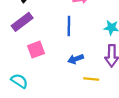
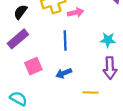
blue arrow: (76, 59) -> (64, 73), moved

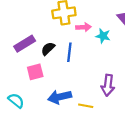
black semicircle: (20, 12) -> (48, 49), moved
cyan star: (108, 40) -> (103, 36), moved
blue arrow: (64, 73) -> (60, 97), moved, size x1.5

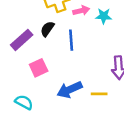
black semicircle: (48, 49) -> (47, 29), moved

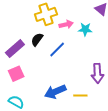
blue line: (71, 40) -> (57, 49), turned 48
pink square: (39, 68) -> (16, 74), moved

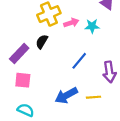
blue line: (57, 49) -> (79, 61), moved
pink square: (16, 74) -> (23, 80), turned 35

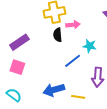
cyan star: (92, 26) -> (90, 46), moved
black semicircle: (42, 42) -> (58, 35), moved, turned -48

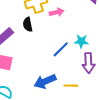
black semicircle: (58, 35) -> (28, 25), moved
cyan star: (90, 46) -> (81, 41), moved

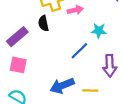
cyan star: (81, 41) -> (99, 31), moved

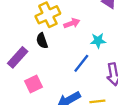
pink square: (18, 65) -> (34, 84), moved, turned -30

